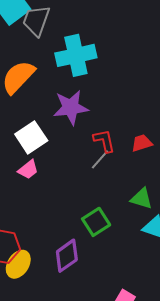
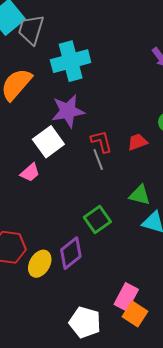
white square: (31, 137) -> (48, 142), moved
gray line: (100, 159) -> (98, 159), turned -60
yellow ellipse: (18, 264) -> (40, 264), moved

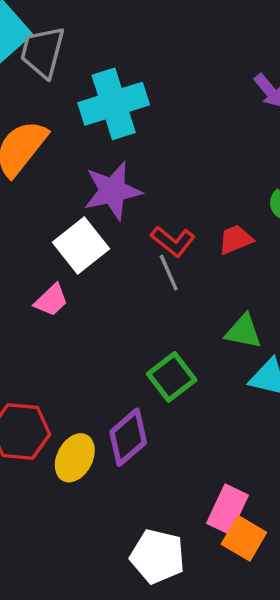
red L-shape: (101, 142) -> (173, 241), turned 145

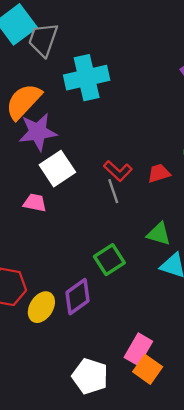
purple star: (113, 191) -> (38, 132), moved
pink trapezoid: (51, 300) -> (35, 203), turned -130

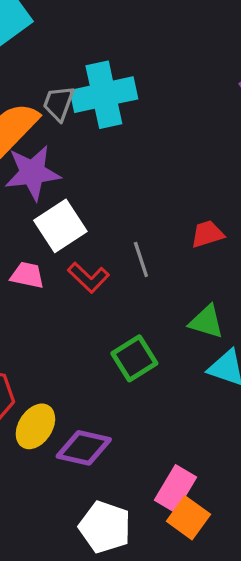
gray trapezoid: (43, 40) -> (59, 103), moved, size x0.7
red L-shape: (118, 171) -> (88, 278), moved
purple diamond: (77, 297) -> (84, 448), moved, turned 48

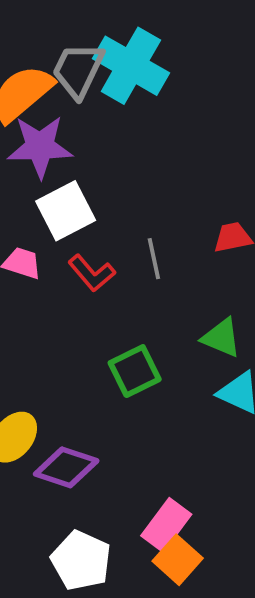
cyan cross: (104, 95) -> (131, 66), turned 36
gray trapezoid: (59, 103) -> (78, 70), size x1.4

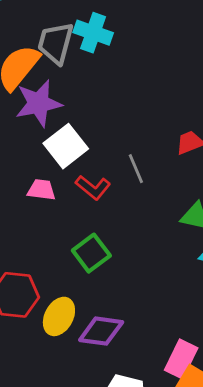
cyan cross: (131, 66) -> (93, 33), size x0.7
green square: (135, 371) -> (91, 253), moved

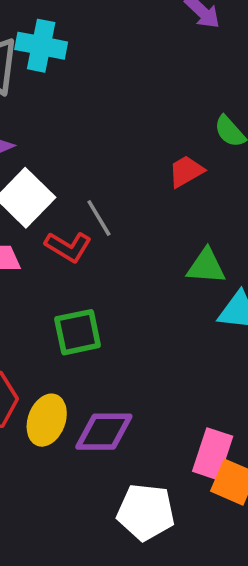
gray line: (136, 169) -> (99, 218), moved
green square: (91, 253) -> (78, 332), turned 33

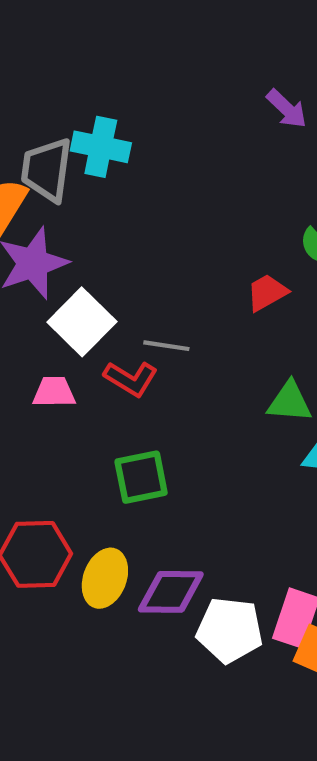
gray line: (99, 218) -> (166, 346), turned -51
white pentagon: (146, 512) -> (230, 630), moved

